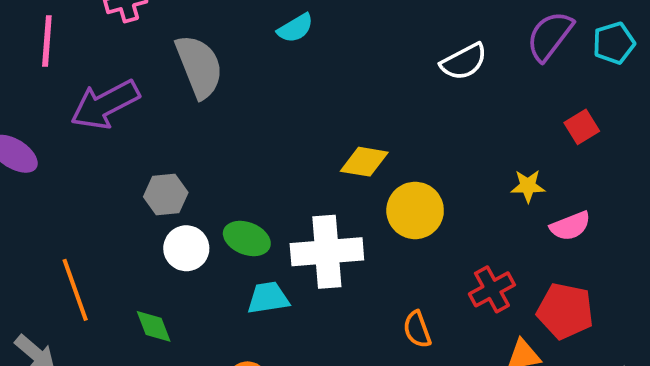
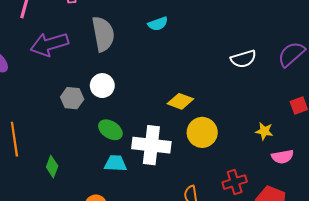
white circle: (186, 248) -> (102, 86), moved
green diamond: (154, 326) -> (52, 167), turned 30

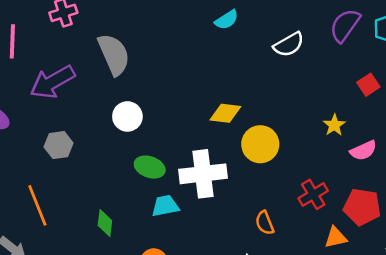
cyan semicircle: (158, 24) -> (227, 20), moved
gray hexagon: (72, 98) -> (59, 145), moved
yellow star: (264, 131) -> (334, 125), turned -30
green diamond: (52, 167) -> (105, 223), moved

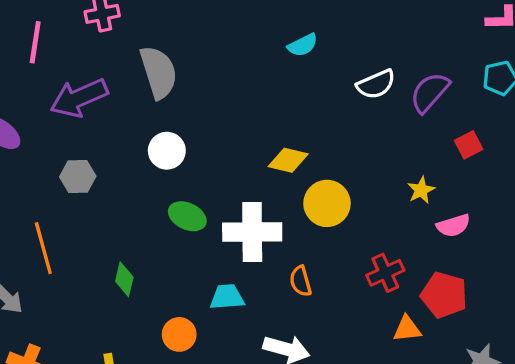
purple semicircle: (345, 25) -> (430, 92), moved
cyan trapezoid: (165, 206) -> (227, 297), moved
orange semicircle: (265, 223) -> (301, 281), moved

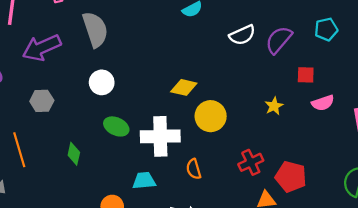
red square: (469, 145) -> (306, 75), turned 30
pink semicircle: (453, 226) -> (323, 103), moved
green diamond: (124, 279) -> (74, 154), moved

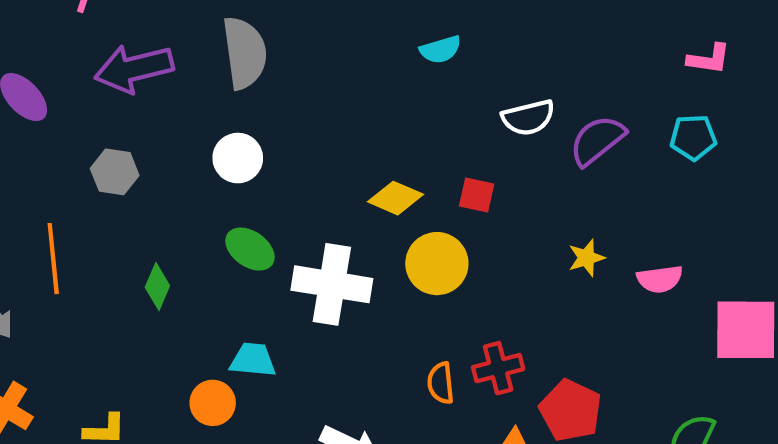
red square: (306, 75) -> (477, 195), moved
yellow star: (274, 106) -> (586, 258), moved
orange semicircle: (194, 169) -> (441, 383), moved
cyan trapezoid: (144, 181) -> (253, 360), moved

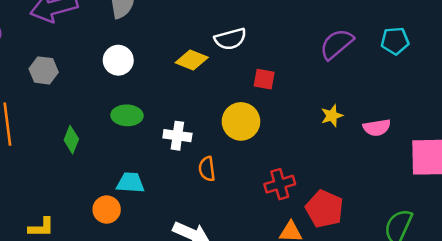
white semicircle: (528, 118) -> (230, 39), moved
yellow diamond: (395, 198) -> (192, 60), moved
green ellipse: (250, 249) -> (127, 115), turned -32
white cross: (332, 284) -> (177, 136), size x0.6
orange semicircle: (441, 383) -> (207, 169), moved

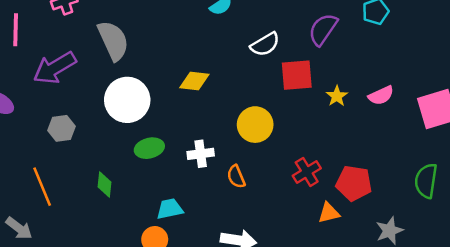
white semicircle: (230, 39) -> (265, 44), moved
white circle: (118, 60) -> (127, 100), size x1.6
red square: (264, 79) -> (297, 75), moved, size x1.6

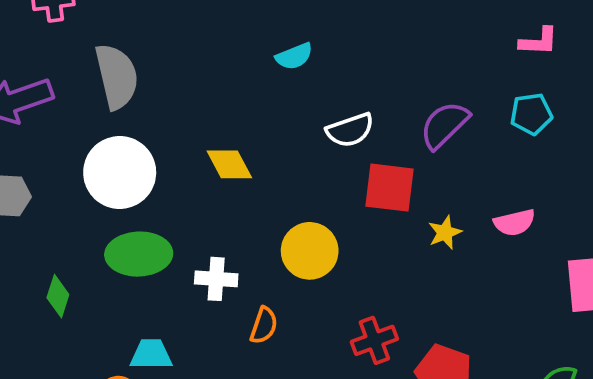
yellow diamond: (194, 81) -> (229, 164), turned 44
pink semicircle: (381, 95) -> (514, 222), moved
green ellipse: (149, 148) -> (139, 254), size x1.4
orange semicircle: (236, 177) -> (264, 325), turned -150

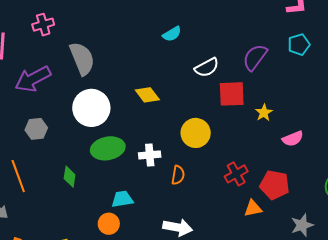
pink semicircle: (514, 222) -> (293, 139), moved

